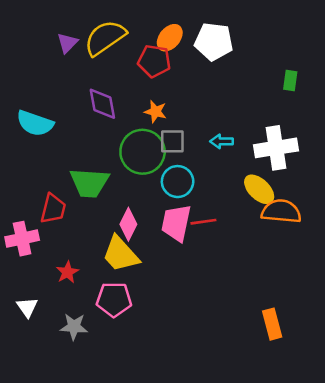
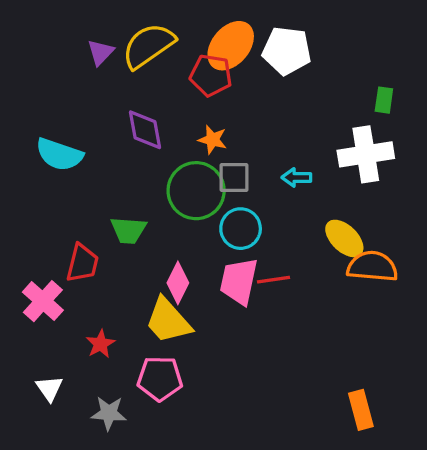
orange ellipse: (170, 38) -> (231, 46), size x1.4
white cross: (276, 148) -> (366, 154), moved
green trapezoid: (89, 183) -> (129, 230), size x0.7
pink cross: (22, 239) -> (43, 301), turned -36

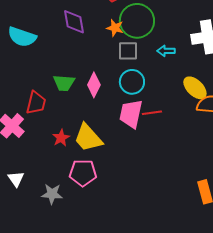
green circle: (196, 191) -> (137, 21), moved
pink diamond: (178, 283) -> (94, 85), moved
red star: (101, 344) -> (61, 138), moved

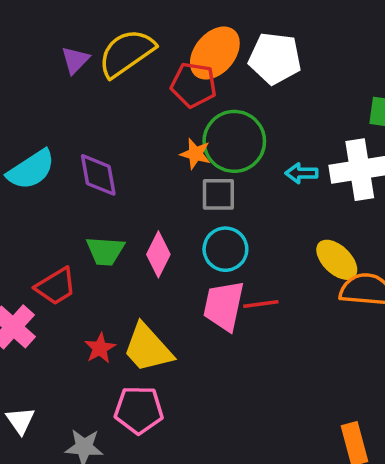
purple diamond: (74, 22) -> (98, 175), moved
cyan semicircle: (22, 37) -> (31, 170), turned -52
cyan arrow: (166, 51) -> (301, 173), moved
red trapezoid: (36, 103) -> (56, 286), turned 45

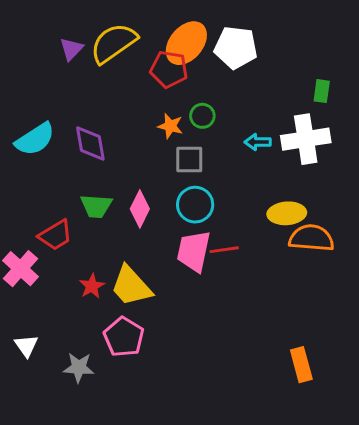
green circle: (234, 141) -> (202, 116), size x0.5
yellow ellipse: (337, 260) -> (287, 213), turned -48
pink pentagon: (139, 410) -> (124, 337), turned 30

